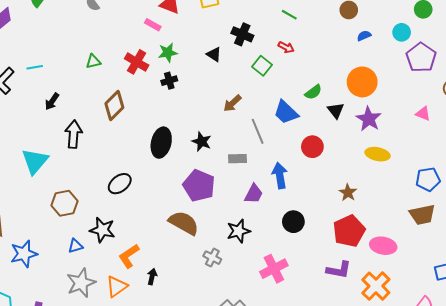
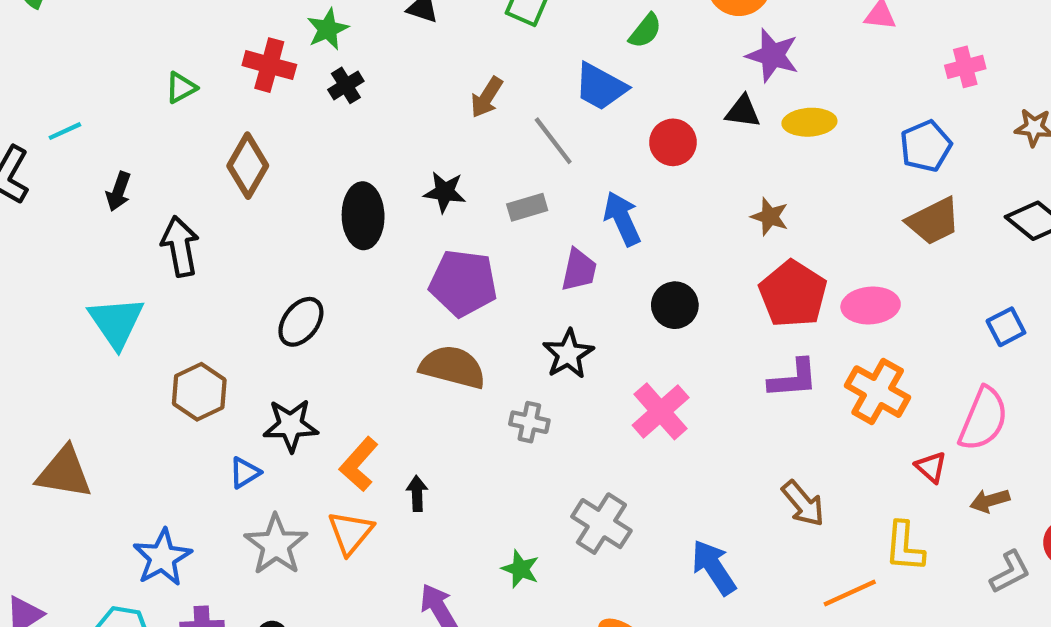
black triangle: (336, 110) -> (743, 111), moved, turned -30
blue star: (24, 254) -> (162, 557), moved

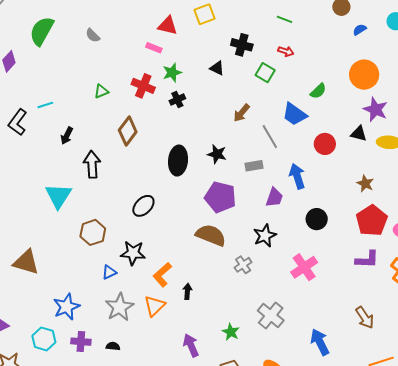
gray cross: (529, 422) -> (243, 265), turned 36

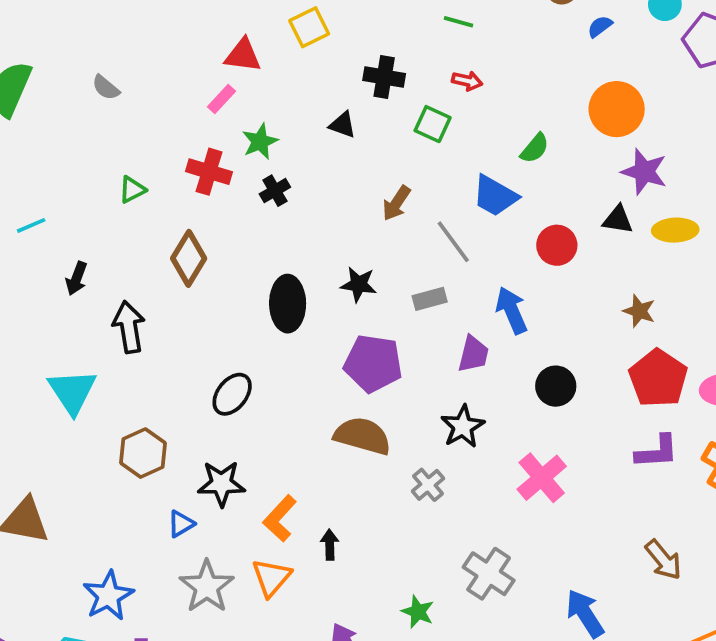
pink rectangle: (154, 48) -> (221, 99), turned -63

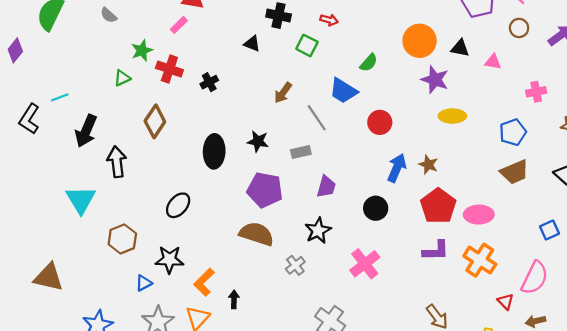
green star: (260, 142) -> (142, 50), moved
black triangle: (618, 220) -> (460, 48), moved
black arrow: (77, 278) -> (86, 131), size x1.6
blue arrow: (512, 310) -> (397, 168), moved, turned 44

